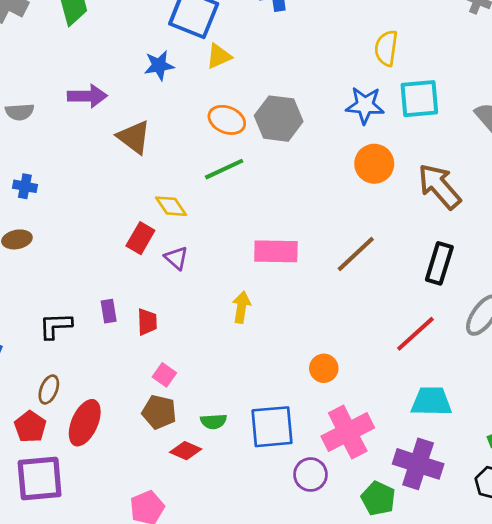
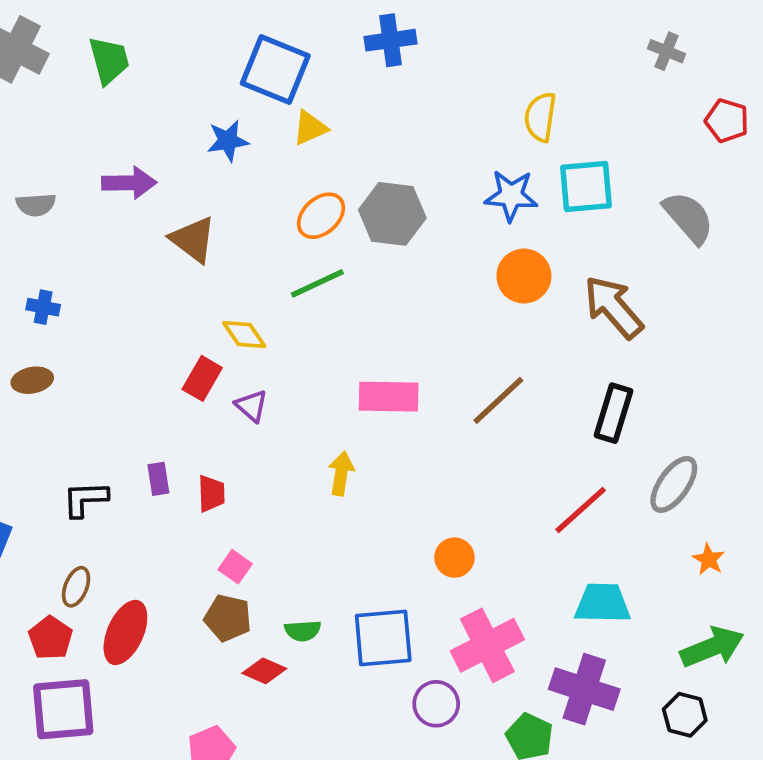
orange ellipse: (227, 120) -> (321, 216), turned -64

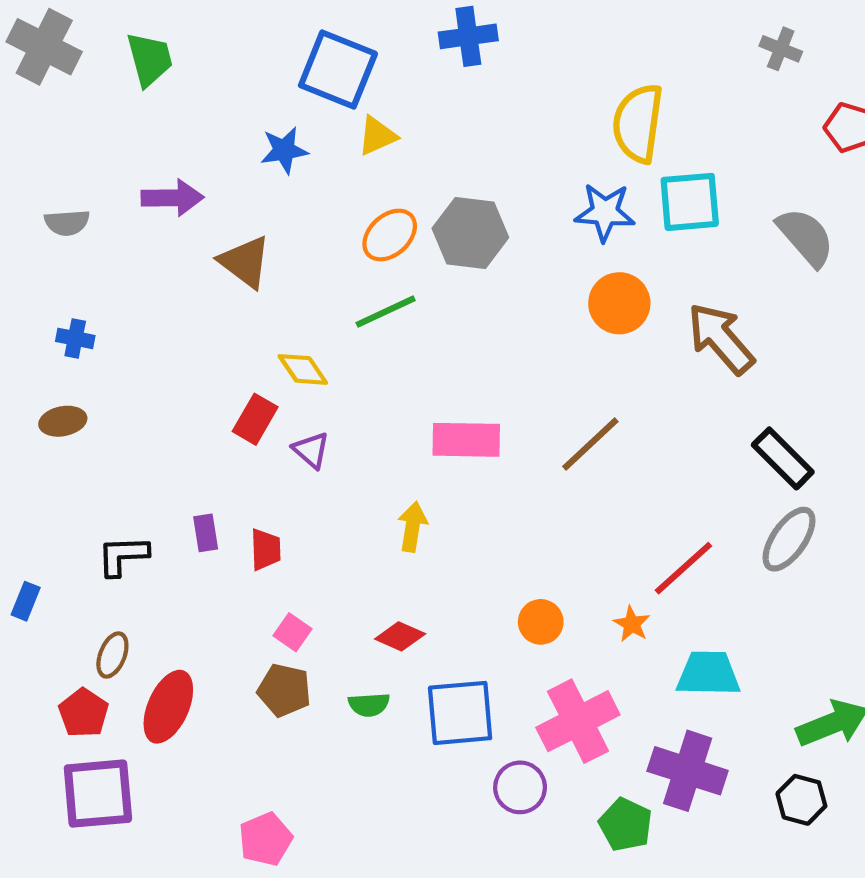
yellow semicircle: (540, 117) -> (638, 123), size x1.4
black rectangle: (613, 413) -> (783, 458), moved, turned -62
orange star: (709, 559) -> (632, 624), moved
red diamond: (264, 671) -> (400, 636), moved

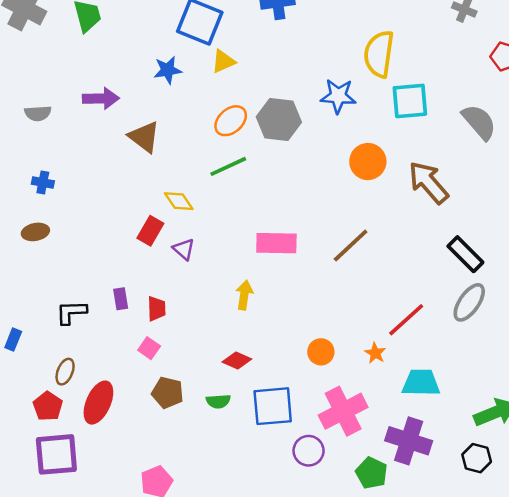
blue star: (605, 212) -> (338, 96), moved
pink square: (292, 632) -> (149, 348), moved

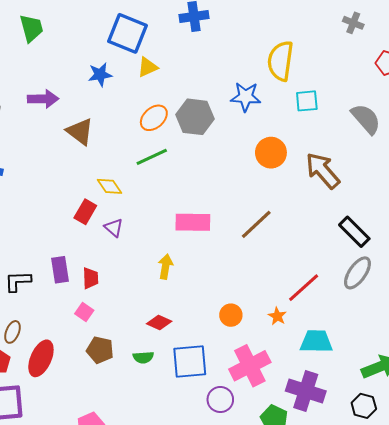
cyan square: (410, 101) -> (307, 101), size x0.7
purple rectangle: (121, 299) -> (60, 270), size x1.4

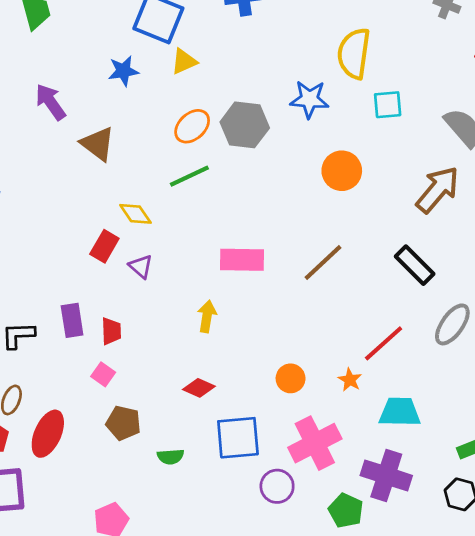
purple arrow: (43, 99) -> (51, 102), turned -124
brown arrow: (323, 171) -> (438, 190), moved, turned 81
black rectangle: (354, 232) -> (415, 265), moved
green semicircle: (143, 357) -> (171, 457), moved

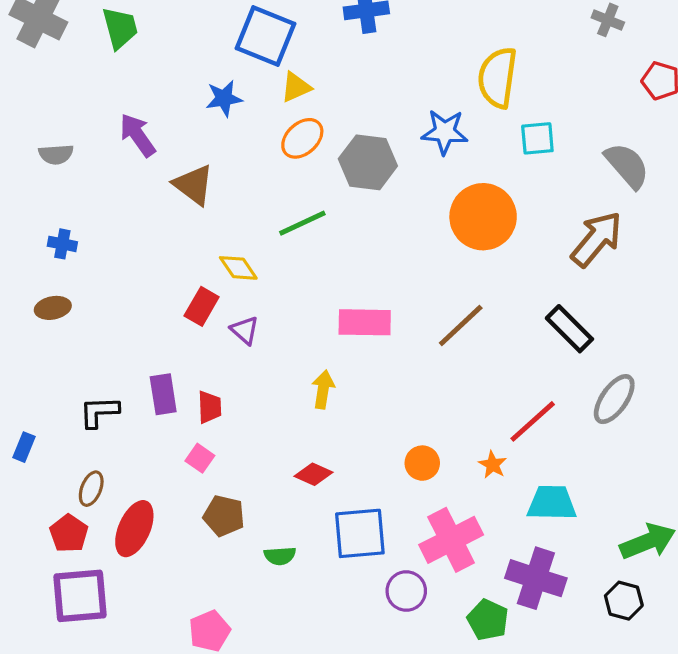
orange ellipse: (192, 126) -> (302, 138), moved
orange circle: (342, 171) -> (483, 217), size x1.4

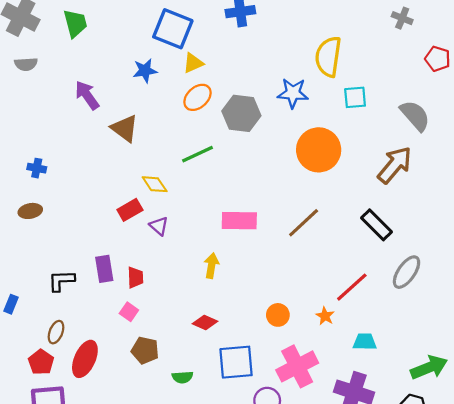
gray semicircle: (56, 154) -> (26, 64), moved
red rectangle: (202, 306) -> (130, 210), turned 30
cyan trapezoid: (552, 503) -> (365, 342), size x0.7

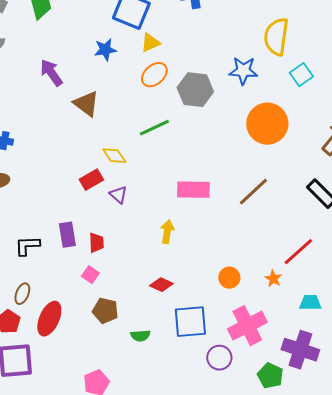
cyan square: (355, 97) -> (301, 75), turned -30

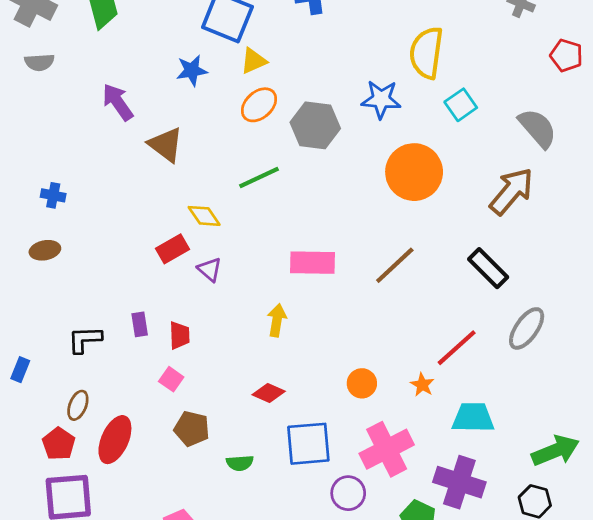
purple rectangle: (67, 235) -> (140, 324), size x0.7
cyan trapezoid: (310, 303) -> (473, 418), size x1.4

